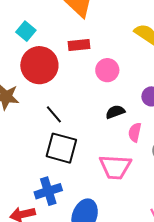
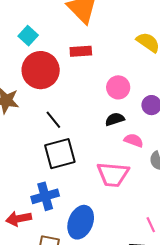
pink circle: (107, 70) -> (118, 87), moved
pink semicircle: (135, 132) -> (134, 140), turned 96
black square: (61, 148) -> (60, 154), turned -32

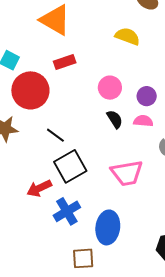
black semicircle: (115, 119) -> (115, 119), turned 90
pink semicircle: (134, 140) -> (143, 121), moved
red arrow: (19, 219) -> (39, 188), moved

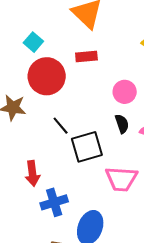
black square: (70, 166) -> (87, 147), moved
red arrow: (39, 188) -> (32, 173), turned -85

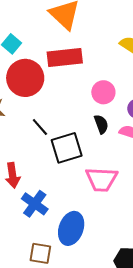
red rectangle: (86, 57) -> (65, 58), size x1.6
blue cross: (54, 202) -> (35, 204), turned -36

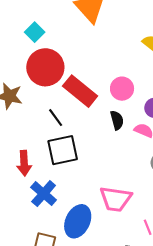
red rectangle: (65, 58) -> (80, 91), moved, turned 40
black square: (67, 148) -> (63, 150), moved
pink trapezoid: (102, 179) -> (116, 199), moved

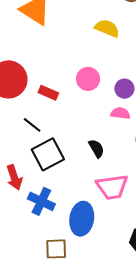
red rectangle: (80, 91) -> (48, 93), size x0.6
black semicircle: (117, 120) -> (96, 148), moved

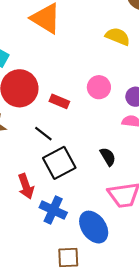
blue ellipse: (82, 219) -> (94, 227), turned -44

